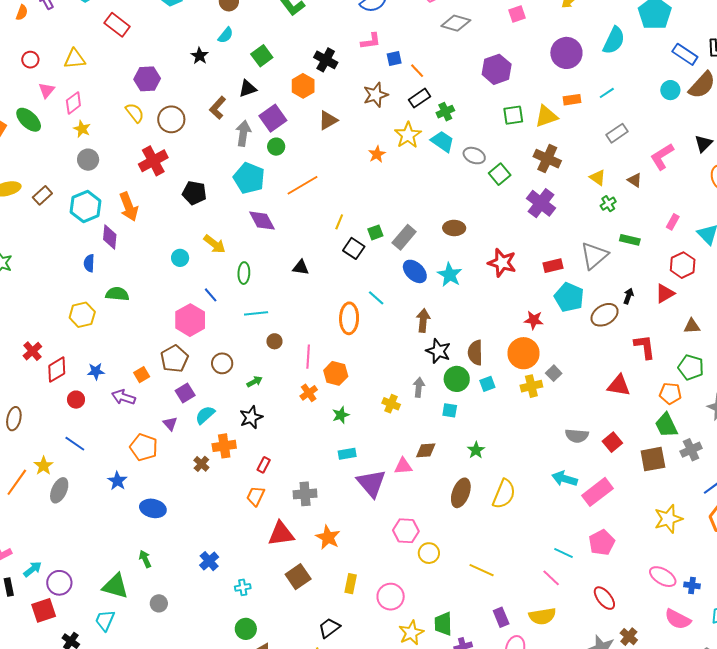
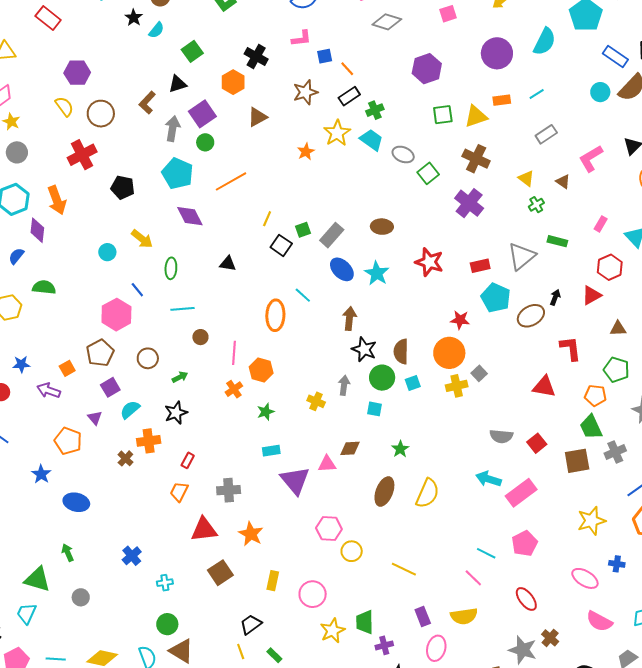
black star: (200, 56) -> (134, 18), moved
blue semicircle: (89, 263) -> (16, 256), turned 36
blue cross: (692, 585) -> (617, 564), moved

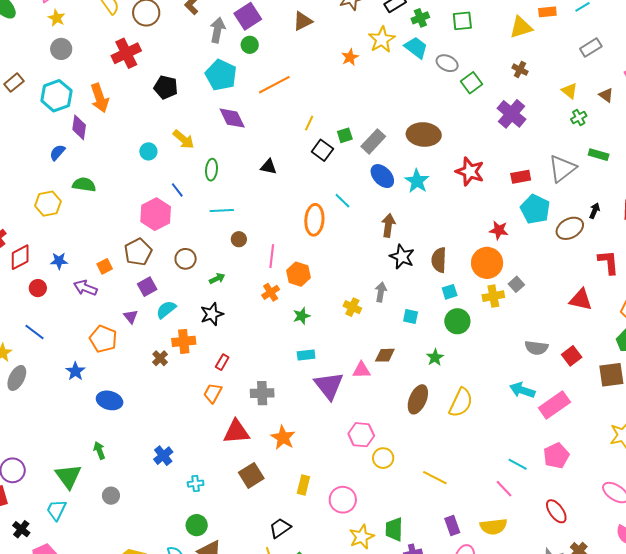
green square: (443, 115) -> (462, 21), moved
brown cross: (476, 159) -> (520, 70), size x0.6
brown ellipse: (382, 227) -> (424, 135), size x1.5
green circle: (382, 378) -> (457, 321), moved
green triangle: (37, 579) -> (68, 476), turned 36

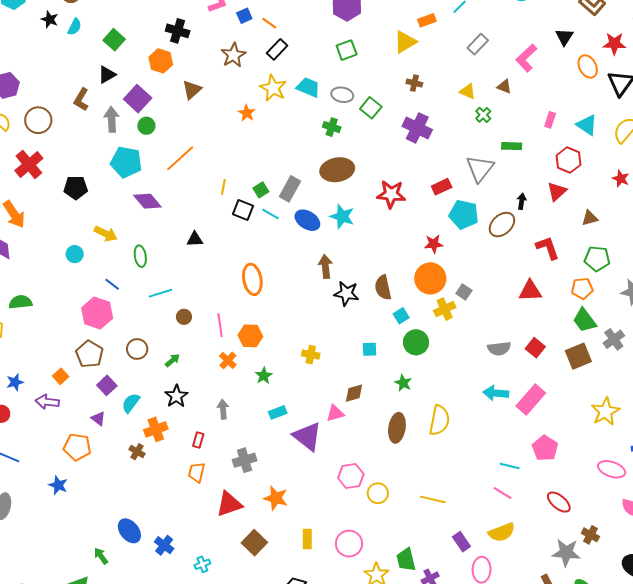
green cross: (420, 18) -> (332, 127), moved, turned -36
cyan line: (342, 201) -> (271, 214), moved
gray arrow: (381, 292) -> (223, 409), moved
blue ellipse: (110, 400) -> (129, 531), moved, turned 50

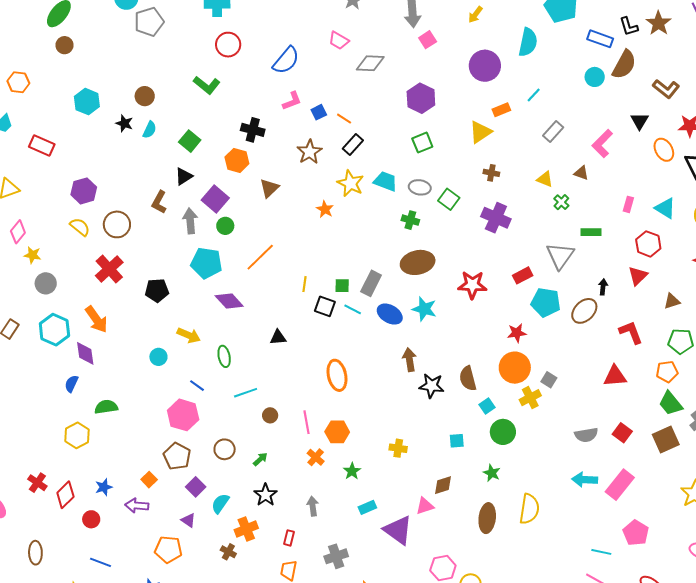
green square: (261, 190) -> (342, 286), turned 35

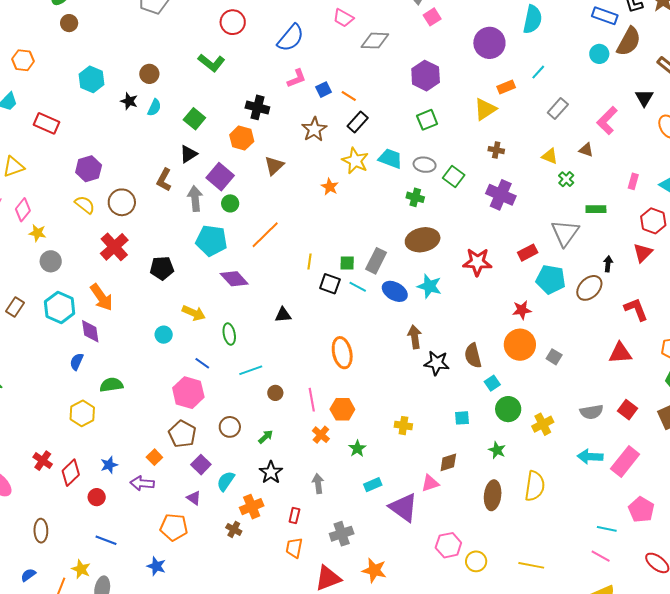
yellow cross: (530, 398) -> (543, 424), moved

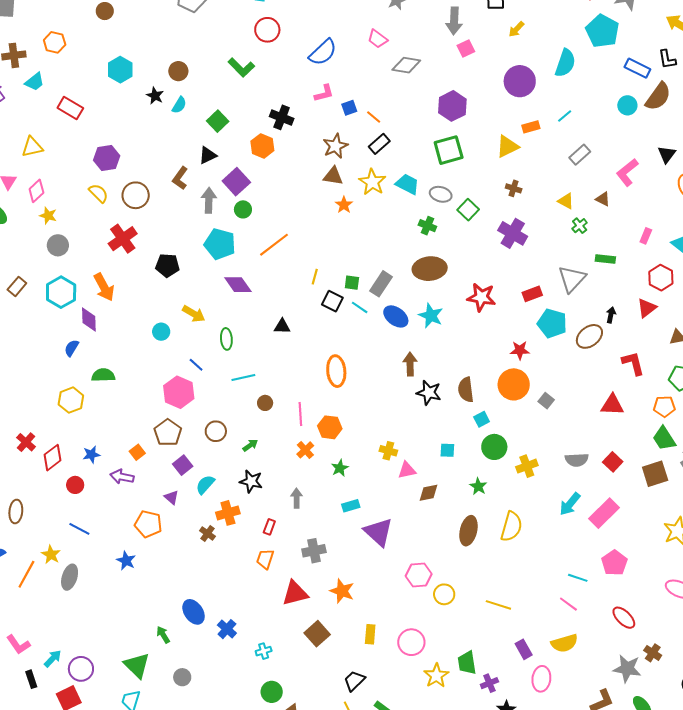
green square: (427, 120) -> (449, 150), size x1.4
brown triangle: (274, 166) -> (333, 176), moved, turned 45
cyan arrow: (590, 457) -> (570, 504), turned -60
black star: (271, 472) -> (251, 481), turned -30
pink triangle: (430, 483) -> (407, 470), moved

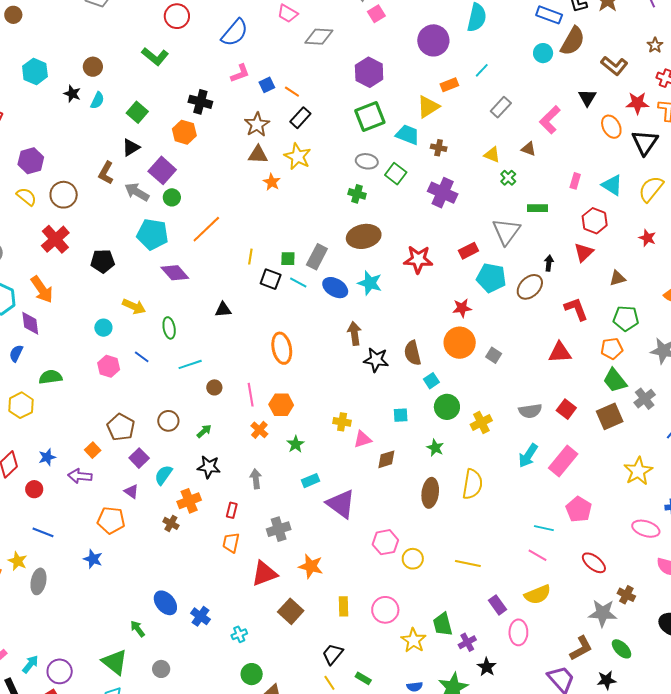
cyan trapezoid: (407, 184) -> (408, 135), moved
gray arrow: (209, 200) -> (137, 192), turned -55
pink hexagon: (179, 392) -> (109, 366), moved, size x0.7

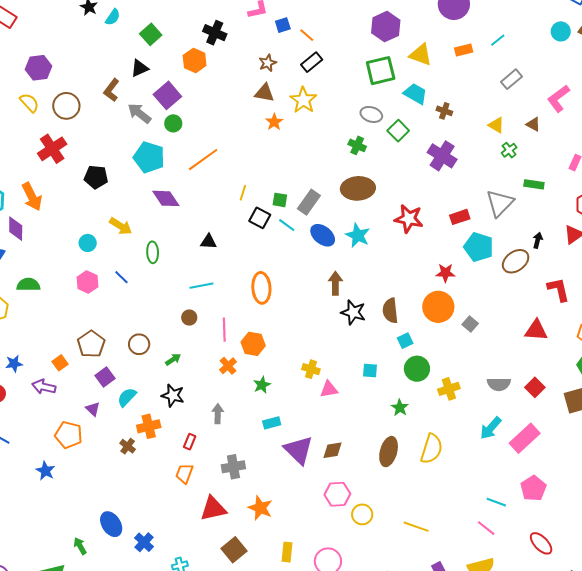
yellow triangle: (428, 107) -> (421, 55), moved, turned 45
brown star: (257, 125) -> (268, 63), size x0.7
cyan line: (190, 364) -> (201, 286), moved
brown diamond: (386, 459) -> (333, 450), moved

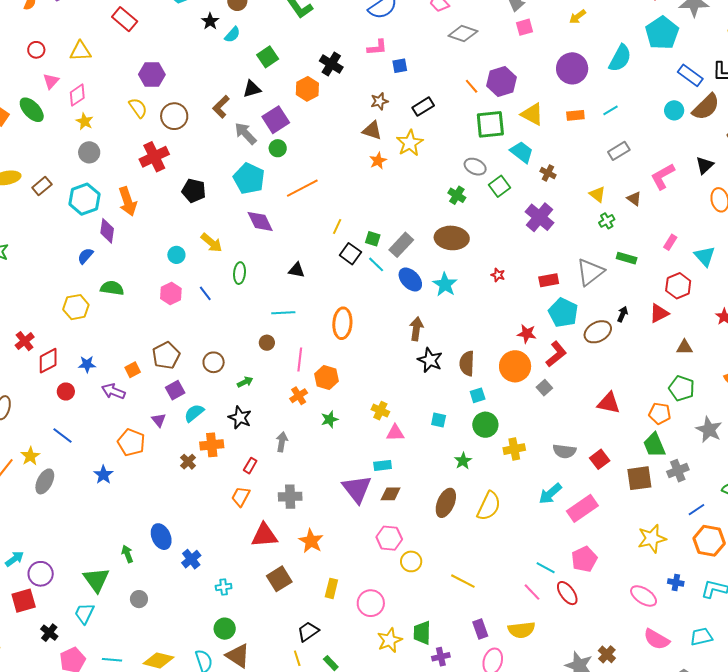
orange line: (307, 35) -> (472, 86), moved
red star: (409, 219) -> (498, 275), size x0.5
red L-shape: (558, 289) -> (556, 354), moved, turned 56
cyan rectangle: (272, 423) -> (383, 465), moved
red ellipse: (541, 543) -> (567, 593), moved

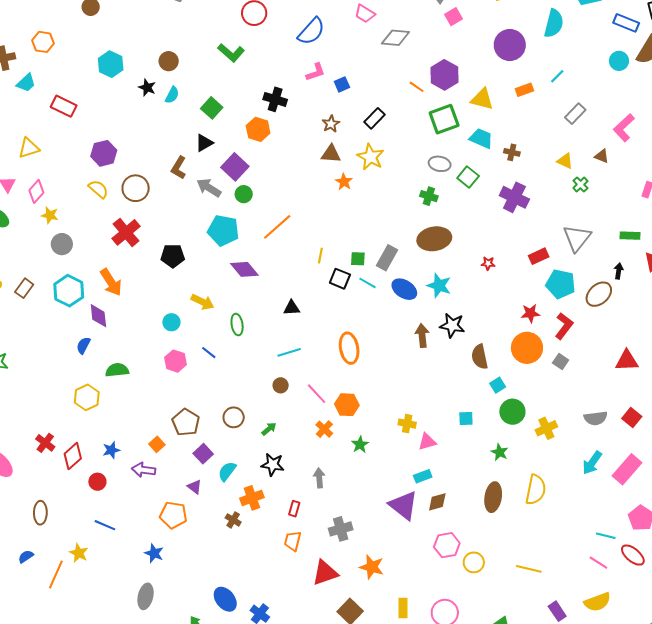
green rectangle: (627, 258) -> (630, 236), moved
pink line: (300, 360) -> (317, 394), turned -35
black star: (430, 360) -> (452, 325), moved
gray ellipse: (45, 481) -> (146, 596), moved

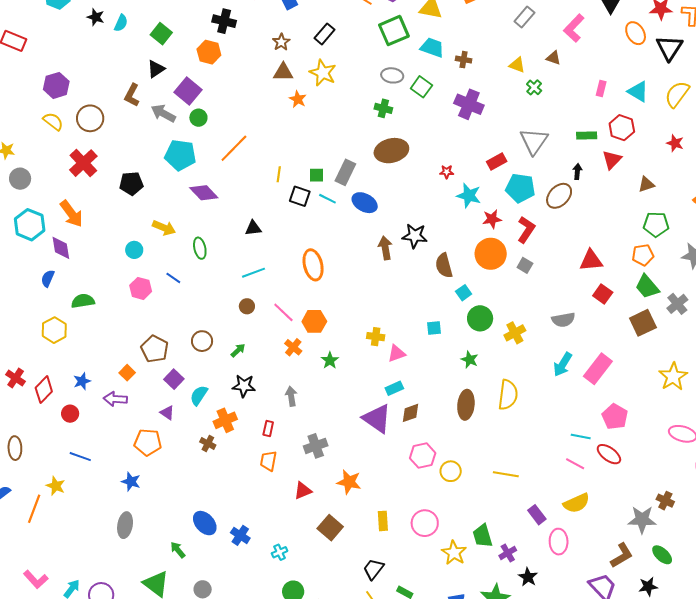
cyan star: (439, 286) -> (469, 196), moved
red square: (632, 417) -> (603, 294), moved
red triangle: (325, 573) -> (303, 491), size x0.7

